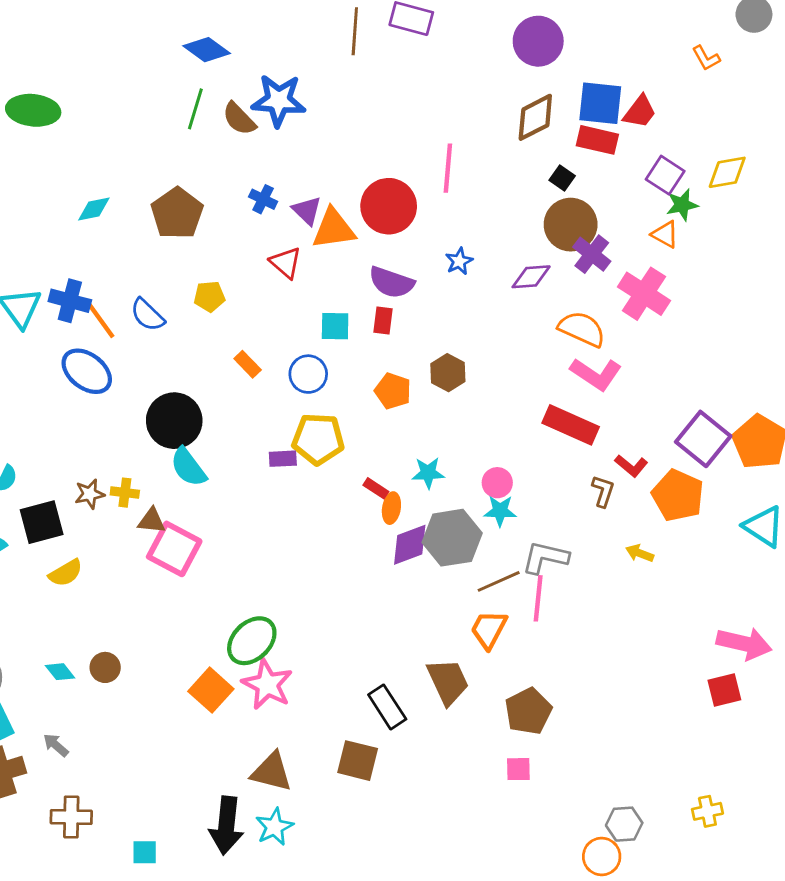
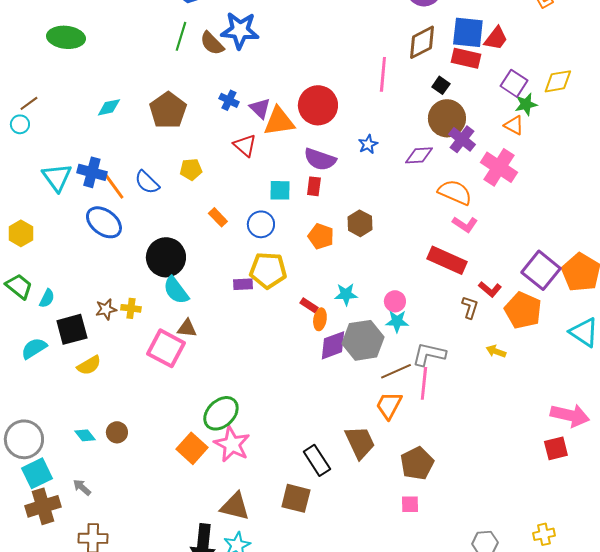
pink line: (448, 168) -> (383, 74), moved
pink L-shape: (596, 374) -> (465, 224), size x0.7
brown triangle: (152, 521) -> (187, 328), moved

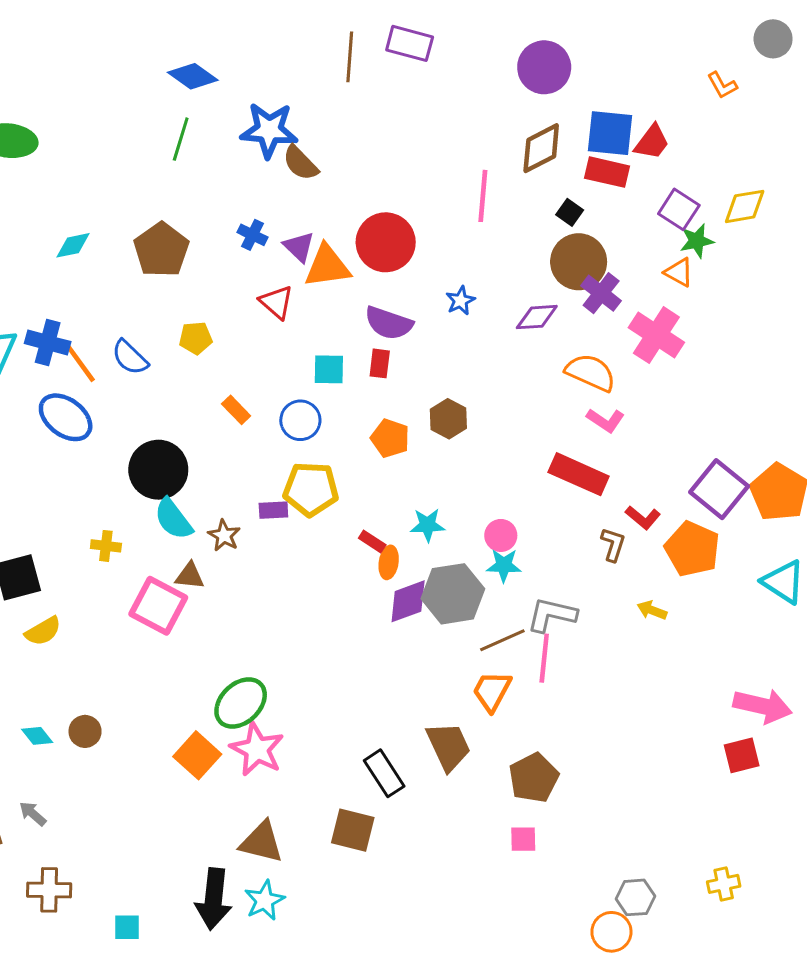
brown semicircle: (212, 43) -> (300, 163), moved
brown star: (106, 309) -> (224, 535), moved, turned -30

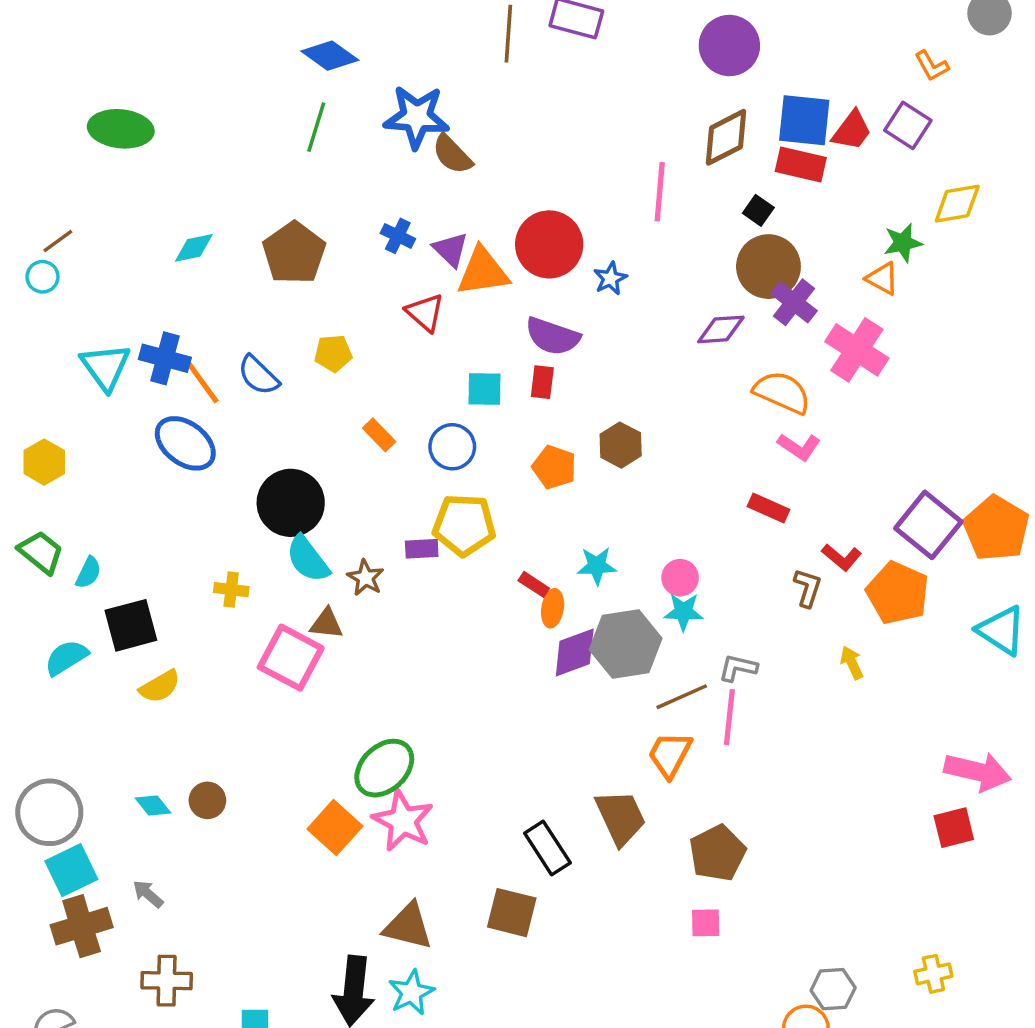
purple square: (679, 209) -> (908, 125), moved
blue star: (460, 301) -> (610, 278), moved
red rectangle: (579, 474) -> (768, 508), size x0.6
yellow arrow: (652, 610) -> (852, 663), turned 44
gray L-shape: (552, 615) -> (738, 668), size x0.7

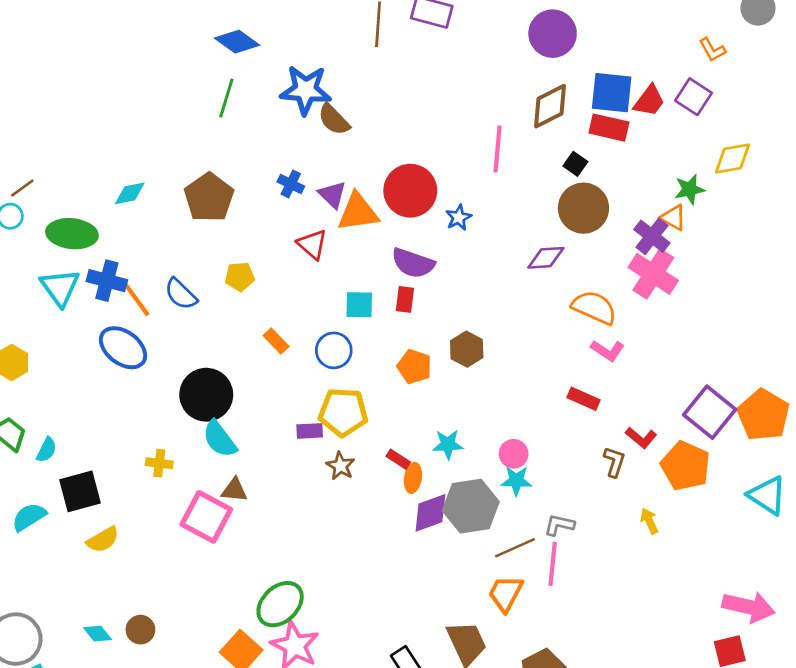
green ellipse: (121, 129) -> (72, 234), moved
purple cross: (794, 302) -> (652, 236), moved
brown star: (366, 578) -> (340, 466), moved

